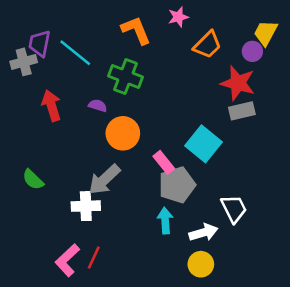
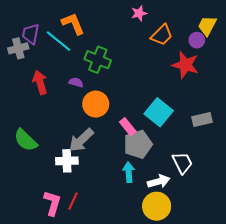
orange L-shape: (136, 30) -> (73, 24), moved
gray rectangle: (242, 111) -> (202, 120), moved
green semicircle: (33, 180) -> (26, 140), size x1.4
pink L-shape: (67, 260) -> (52, 203), turned 150
yellow circle: (201, 264) -> (157, 206), size x1.4

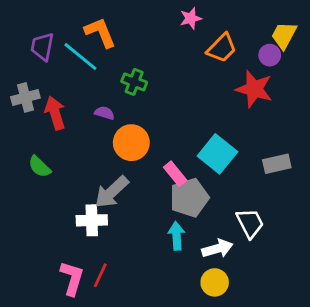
gray cross: (18, 48) -> (25, 97), moved
green cross: (98, 60) -> (134, 82), size x0.7
green semicircle: (26, 140) -> (40, 167), moved, size x0.7
yellow circle: (157, 206) -> (215, 282), size x0.7

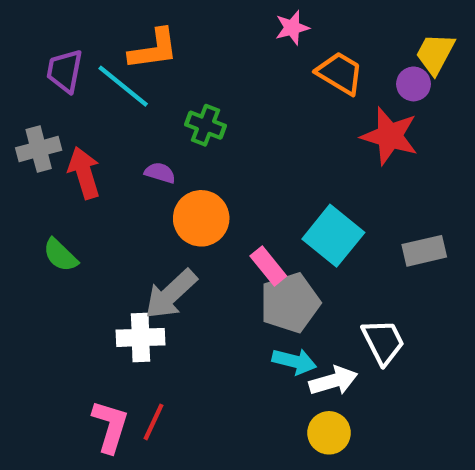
orange L-shape: (100, 32) -> (153, 49), turned 104
orange trapezoid: (222, 48) -> (340, 73), turned -104
cyan arrow: (177, 236) -> (294, 361), moved, turned 108

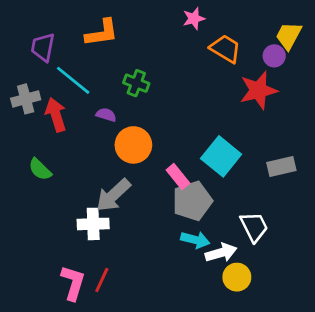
cyan line: (123, 86) -> (73, 80), moved
red star: (390, 136) -> (258, 90), turned -30
yellow circle: (329, 433) -> (237, 277), moved

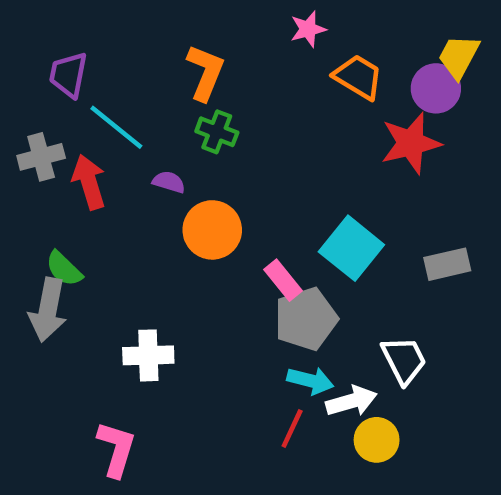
orange L-shape: (102, 33) -> (205, 72), moved, turned -60
purple circle: (274, 56) -> (436, 88), size x1.4
gray arrow: (113, 195) -> (48, 310), moved, turned -36
red line: (102, 280) -> (292, 428), moved

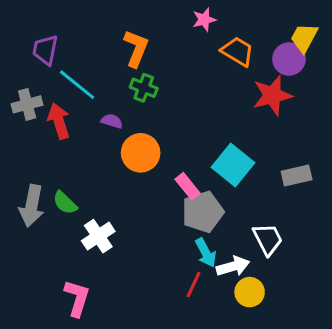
green semicircle: (64, 269) -> (65, 203), moved
white cross: (148, 355) -> (98, 236), turned -32
cyan arrow: (310, 381) -> (206, 253), turned 48

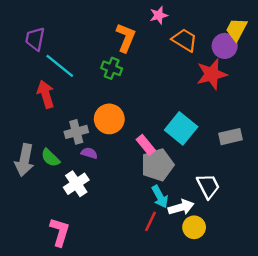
orange L-shape: (136, 48) -> (126, 38), moved
gray cross: (27, 104) -> (76, 132), moved
purple semicircle: (112, 121) -> (89, 153), moved

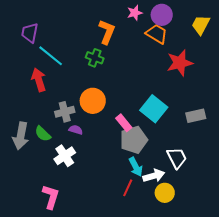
purple circle: (225, 46) -> (162, 15), moved

